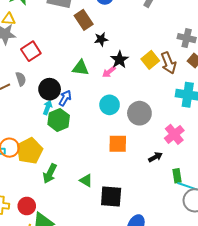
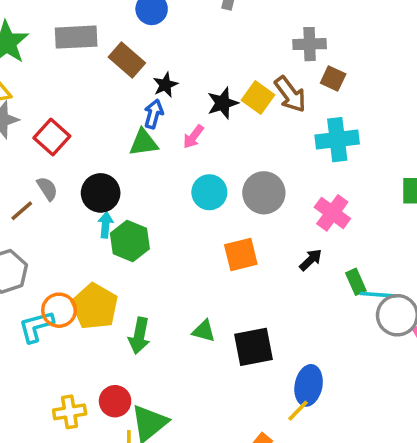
black star: (120, 60) -> (223, 103), moved, turned 30
blue arrow: (65, 98) -> (154, 114), moved

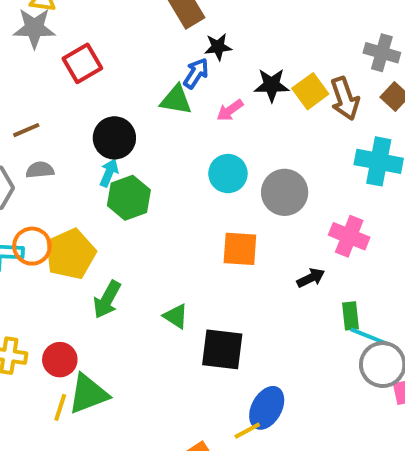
gray semicircle: (47, 189) -> (40, 170), moved, turned -80
pink cross: (332, 213) -> (349, 236), turned -32

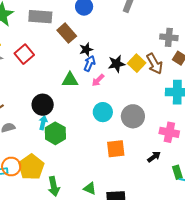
red square: (82, 63) -> (24, 54), moved
blue arrow: (196, 73) -> (90, 63), moved
green arrow: (107, 300) -> (54, 186), turned -30

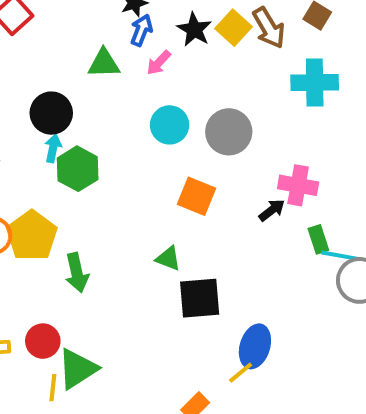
black star: (117, 64) -> (194, 30), turned -30
pink cross: (169, 132) -> (298, 185), moved
orange square: (116, 149) -> (197, 196), turned 30
green triangle: (90, 188) -> (168, 258), moved

